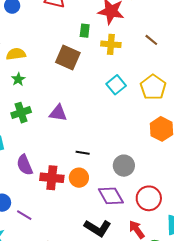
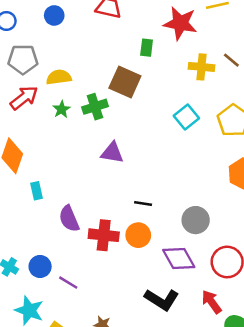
yellow cross: (111, 44) -> (201, 67), moved
green cross: (21, 113) -> (95, 107), moved

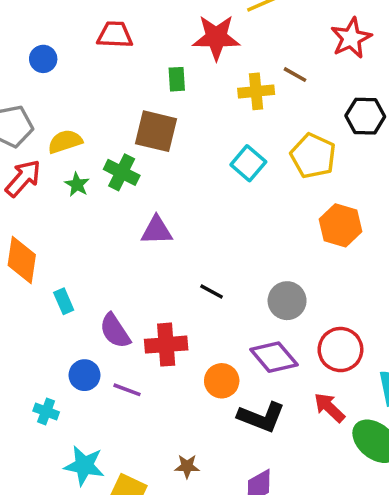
green cross: (95, 107) -> (122, 172), turned -35
black line: (143, 204) -> (212, 292), turned 30
orange circle: (138, 235) -> (222, 381), moved
blue circle: (40, 266) -> (85, 375), moved
purple line: (68, 283) -> (127, 390), moved

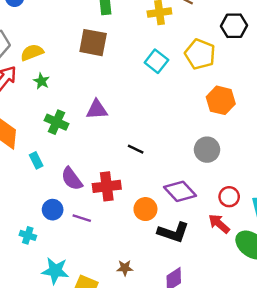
green cross: (122, 172) -> (57, 122), moved
gray circle: (287, 301) -> (207, 150), moved
red circle: (340, 350) -> (229, 197), moved, size x0.7

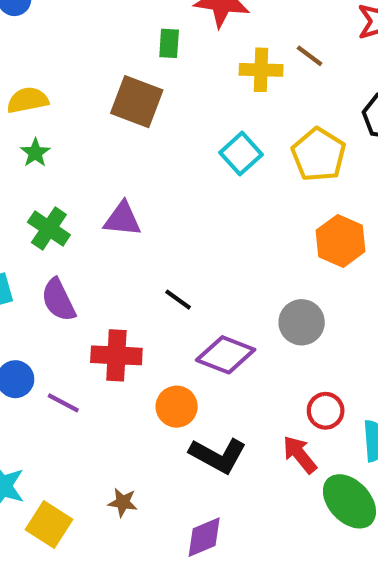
purple semicircle: (72, 179) -> (58, 300), moved
purple diamond: (180, 191) -> (226, 355), moved, turned -36

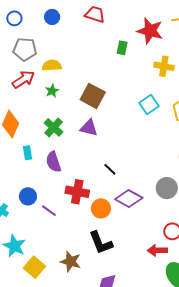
brown square: (137, 102) -> (93, 96), moved
orange circle: (177, 407) -> (101, 208), moved
red arrow: (300, 454) -> (157, 250), turned -60
black L-shape: (218, 455) -> (101, 243), moved, turned 32
brown star: (123, 502) -> (71, 262), size x1.5

